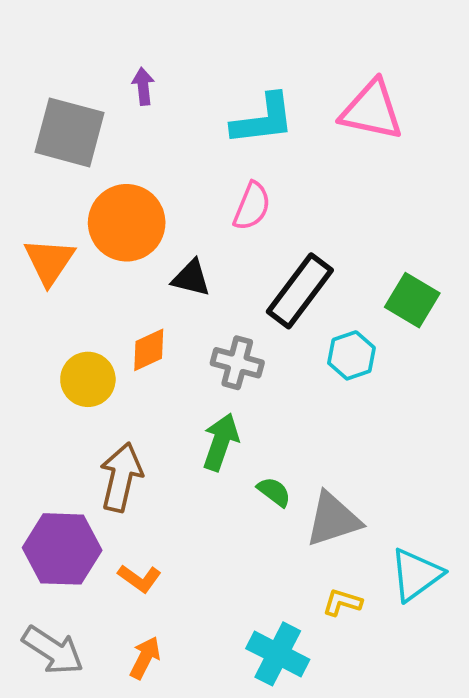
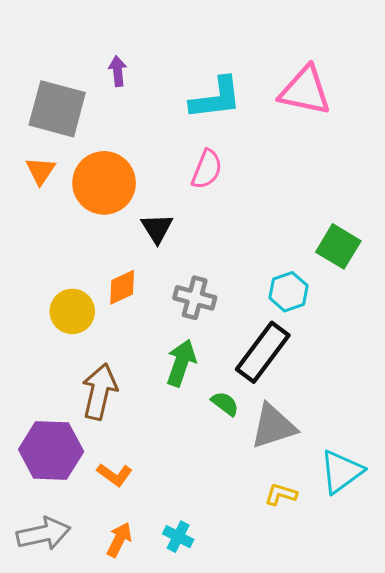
orange triangle: (49, 261) -> (41, 171), moved, size x0.7
black triangle: (191, 278) -> (157, 228), turned 44
black rectangle: (300, 291) -> (263, 352), moved
gray arrow: (53, 650) -> (44, 534), turned -45
cyan cross: (278, 654) -> (178, 537), moved, size x0.6

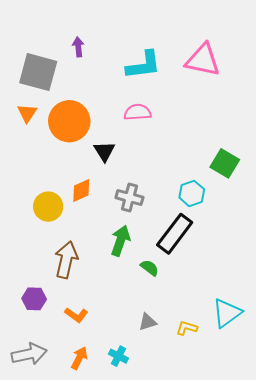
pink semicircle: (207, 169) -> (138, 112), turned -116
gray triangle: (273, 426) -> (148, 322), moved, size x0.6
purple hexagon: (51, 450) -> (34, 299), size x0.6

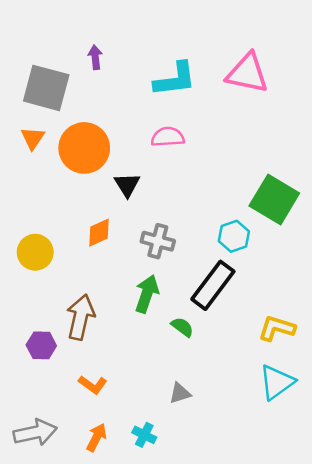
green square: (225, 163) -> (274, 199), size x1.4
yellow circle: (48, 207) -> (35, 252), moved
purple hexagon: (34, 299) -> (41, 345), moved
yellow L-shape: (187, 328) -> (277, 328), moved, size x1.4

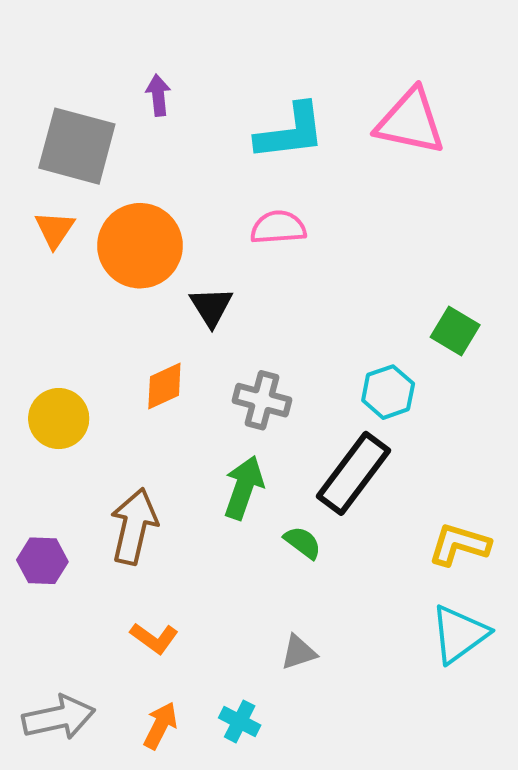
green square: (274, 199) -> (455, 331), size x0.6
purple hexagon: (41, 345) -> (42, 561), moved

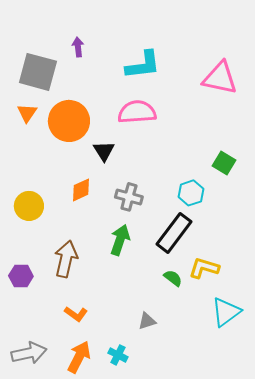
pink triangle: (410, 122) -> (220, 78), moved
pink semicircle: (278, 227) -> (137, 112), size x1.4
green semicircle: (303, 543) -> (173, 278), moved
yellow L-shape: (459, 545) -> (204, 268), moved
orange arrow: (160, 726) -> (79, 357), size x1.4

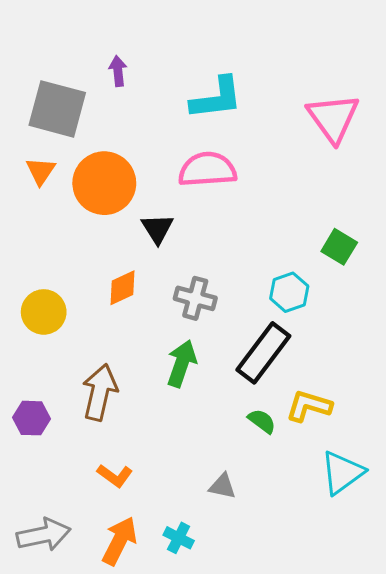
pink triangle: (220, 78) -> (333, 118), turned 42
gray triangle: (147, 321) -> (223, 486), turned 30

